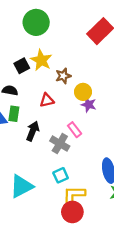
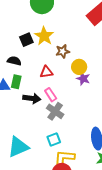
pink rectangle: (75, 130) -> (51, 95), moved
black arrow: (33, 131) -> (32, 98), turned 72

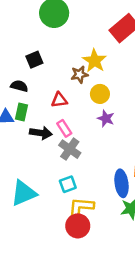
yellow star: (44, 36) -> (95, 61), moved
purple star: (83, 79) -> (106, 118), moved

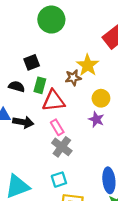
yellow circle: (100, 94) -> (101, 98), moved
red triangle: (59, 100) -> (53, 101), size x1.5
green rectangle: (22, 112) -> (40, 85), moved
black arrow: (41, 133) -> (23, 122), moved

